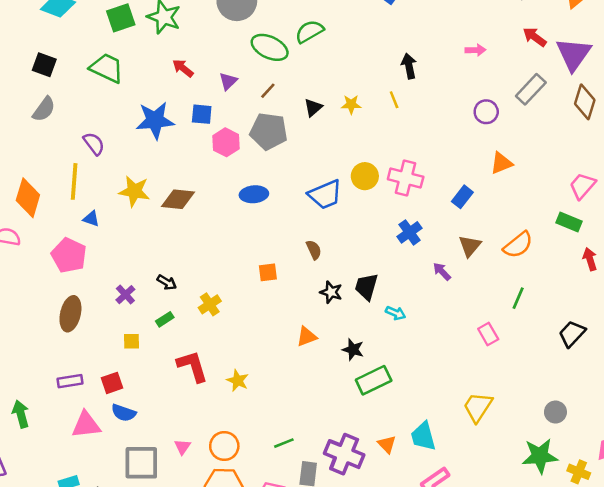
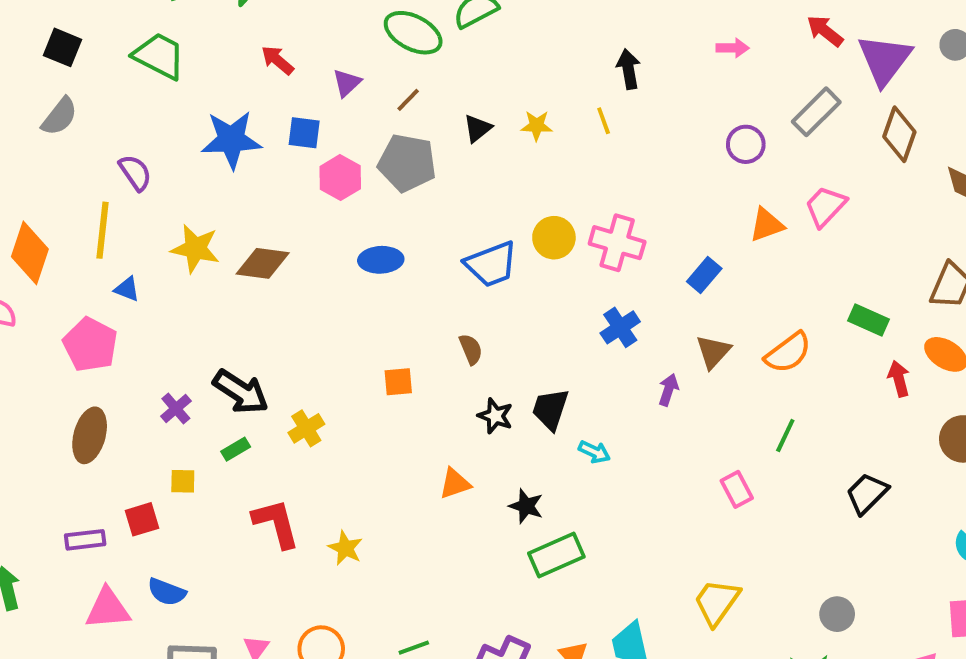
pink trapezoid: (583, 186) -> (825, 206), moved
purple arrow: (442, 271) -> (668, 390), turned 60
black arrow: (167, 282) -> (241, 392), size x1.8
red square: (112, 383) -> (142, 519), moved

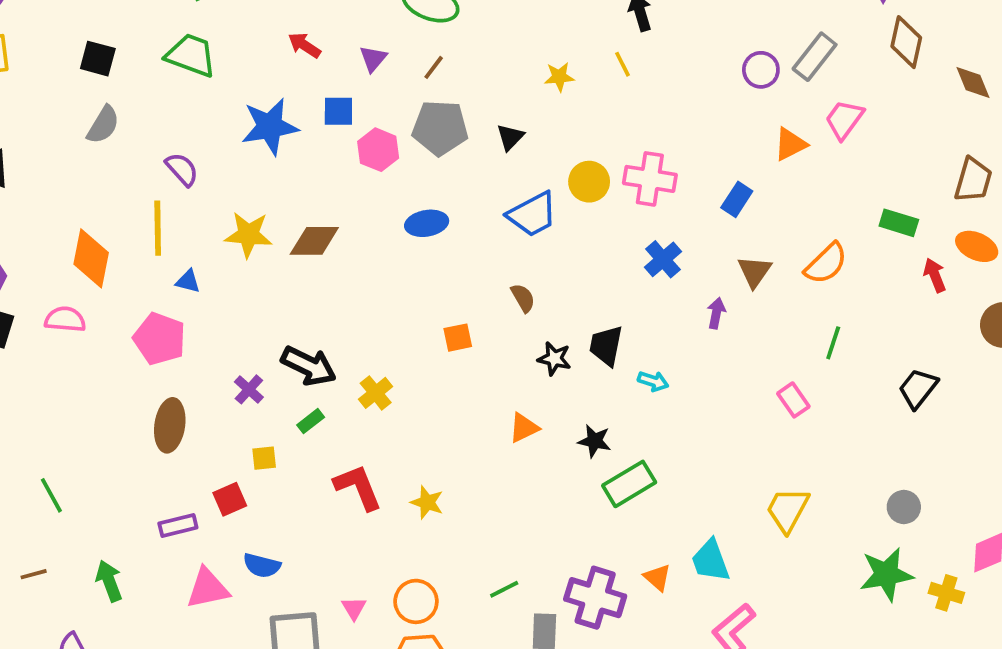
gray rectangle: (816, 112) -> (815, 57), moved
black triangle: (478, 128) -> (510, 137), moved

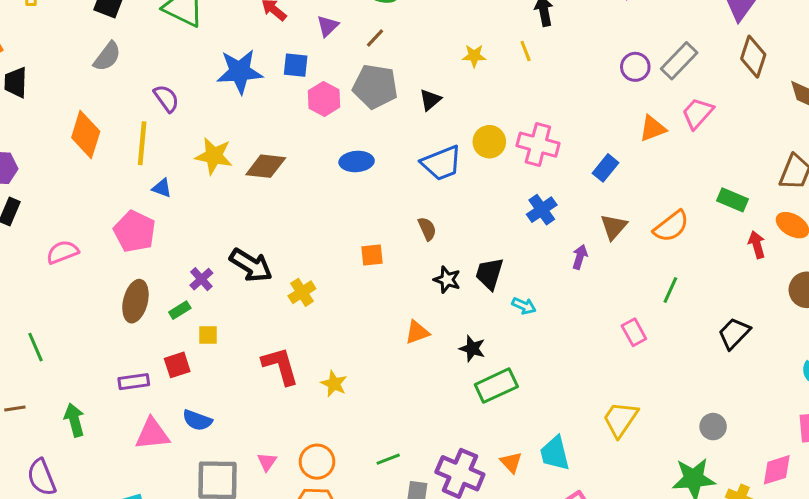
orange diamond: (91, 258) -> (86, 135), moved
pink semicircle: (65, 319) -> (63, 252), moved, turned -32
green rectangle: (311, 421) -> (180, 310), moved

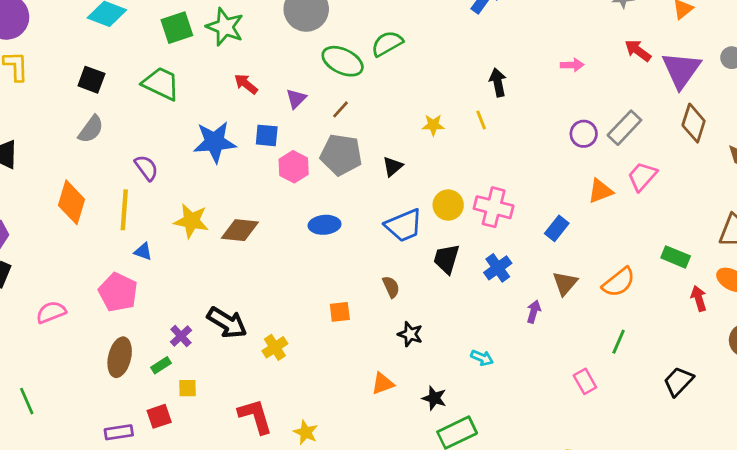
black trapezoid: (489, 274) -> (446, 259), moved

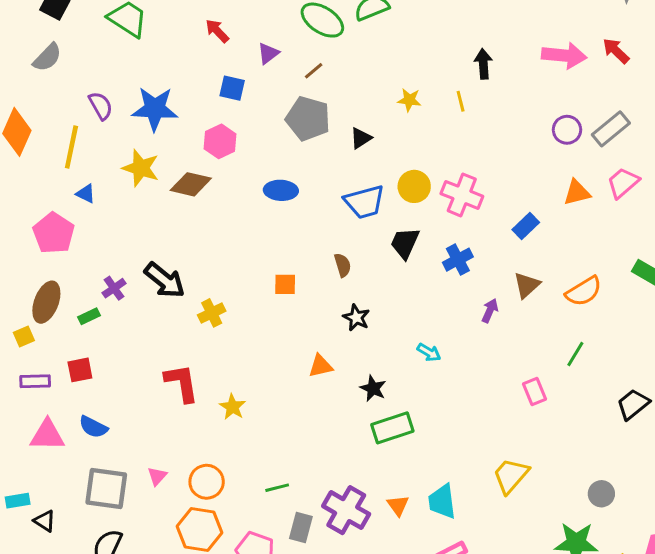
red arrow: (638, 51) -> (616, 51), moved
pink arrow: (572, 65) -> (564, 55), size x1.8
blue star: (215, 142) -> (155, 109), moved
pink hexagon: (294, 167) -> (220, 141), moved
yellow square: (188, 388) -> (24, 336), moved, turned -30

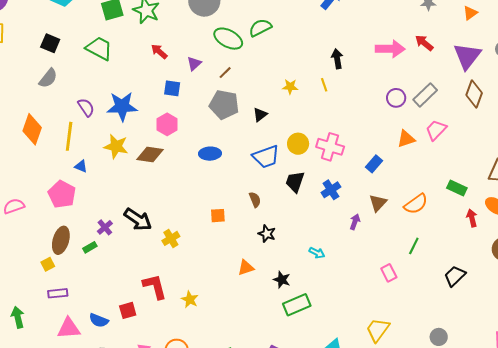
red square: (80, 370) -> (128, 310), moved

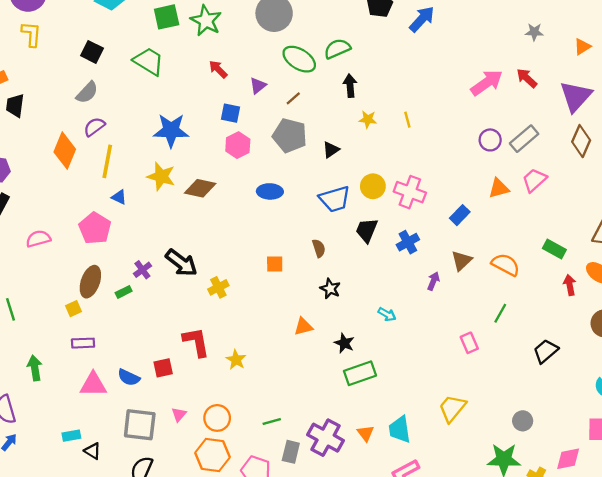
pink arrow: (390, 49) -> (487, 83), turned -40
black arrow: (337, 59) -> (350, 86), moved
purple semicircle: (86, 107) -> (94, 127), moved, turned -96
pink hexagon: (167, 124) -> (238, 145), moved
orange semicircle: (416, 204) -> (506, 265), turned -120

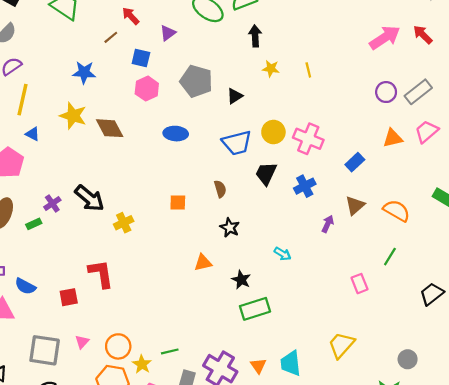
brown line: (293, 98) -> (111, 37), moved
blue star: (171, 130) -> (84, 72), size x0.7
brown diamond: (200, 188) -> (110, 128), turned 48
yellow star: (236, 360) -> (142, 364), moved
blue semicircle: (129, 377) -> (25, 286), moved

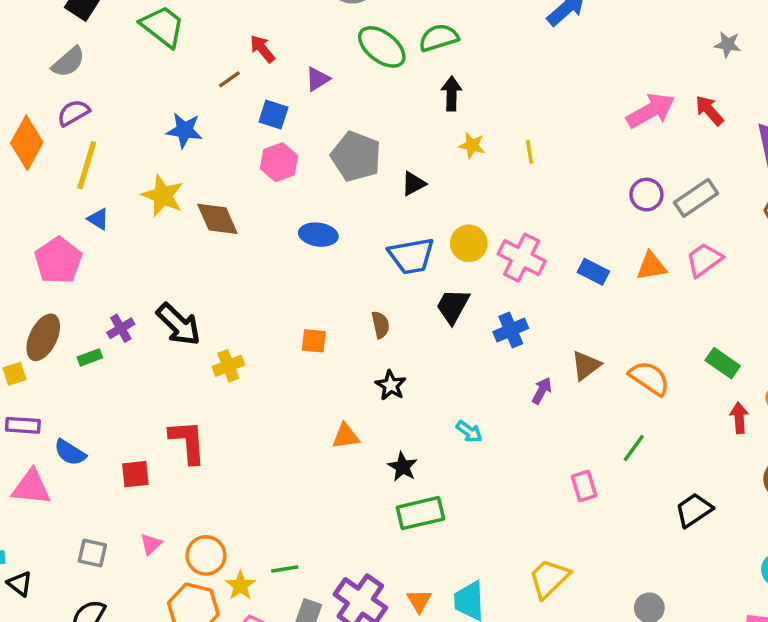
blue rectangle: (355, 162) -> (593, 272), moved, turned 66
gray square: (45, 350) -> (92, 553), size x0.6

